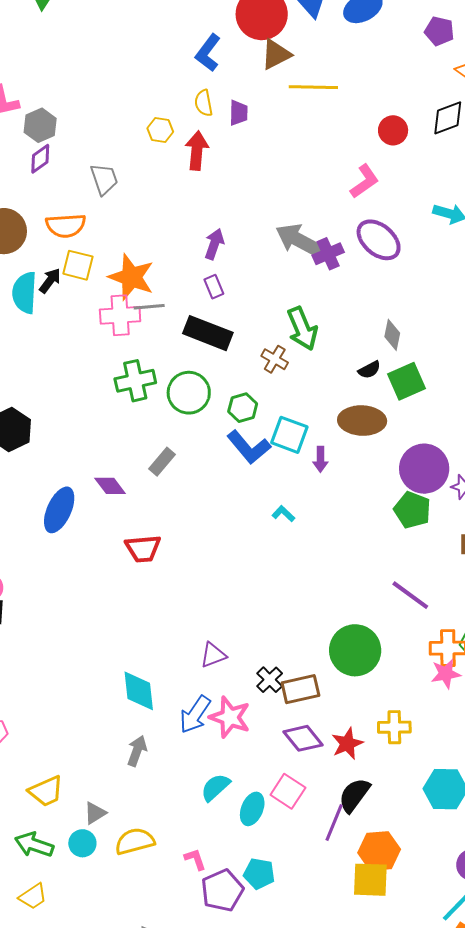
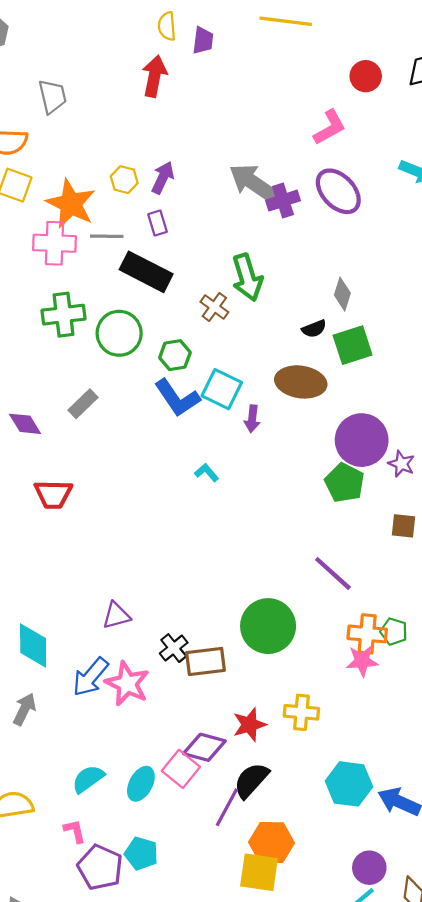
yellow hexagon: (160, 130) -> (124, 180), moved
gray line: (149, 307) -> (107, 236), moved
purple diamond: (303, 738) -> (204, 747), moved, turned -42
cyan semicircle: (215, 787) -> (88, 779), moved
purple pentagon: (222, 890) -> (100, 867), turned -30

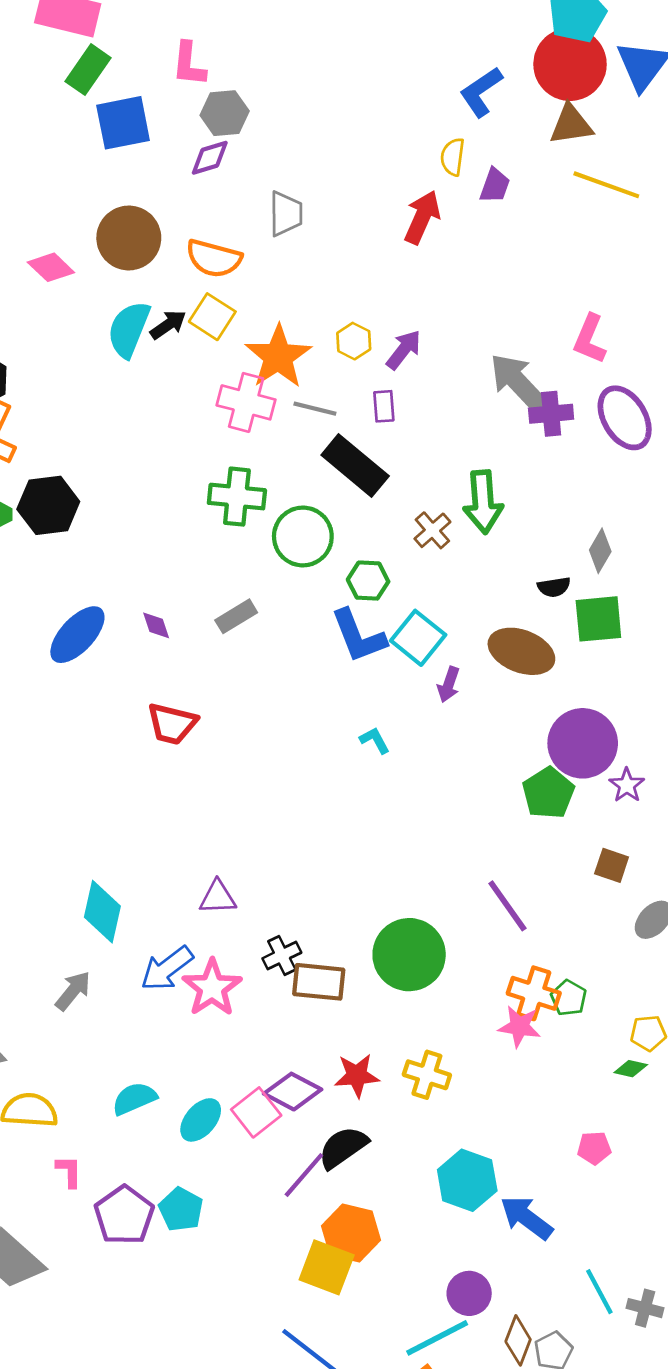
pink L-shape: (330, 127) -> (590, 339), moved, turned 129
purple diamond: (25, 424) -> (156, 625), size x0.7
pink L-shape: (75, 831) -> (69, 1171), moved

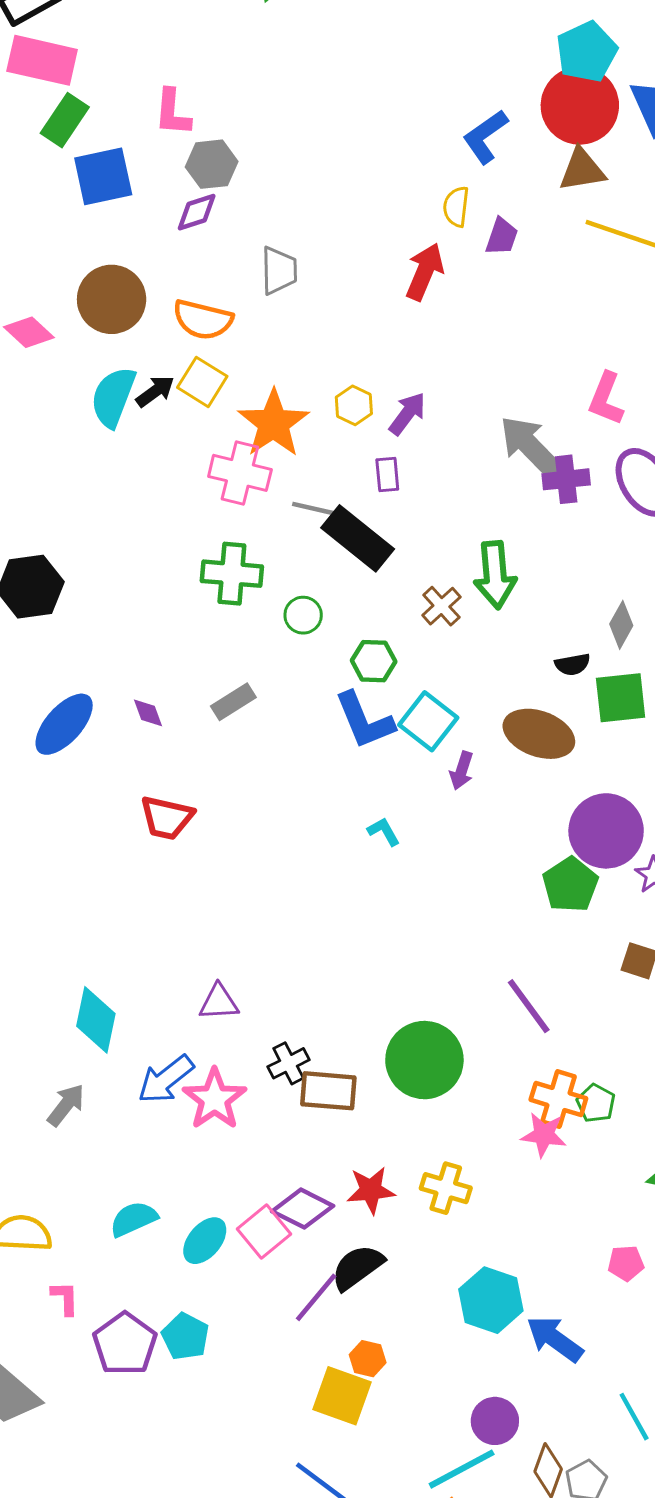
gray line: (315, 409) -> (315, 509), moved
green circle: (303, 536) -> (303, 615), size x0.6
orange hexagon: (351, 1233) -> (368, 1359), size x0.6

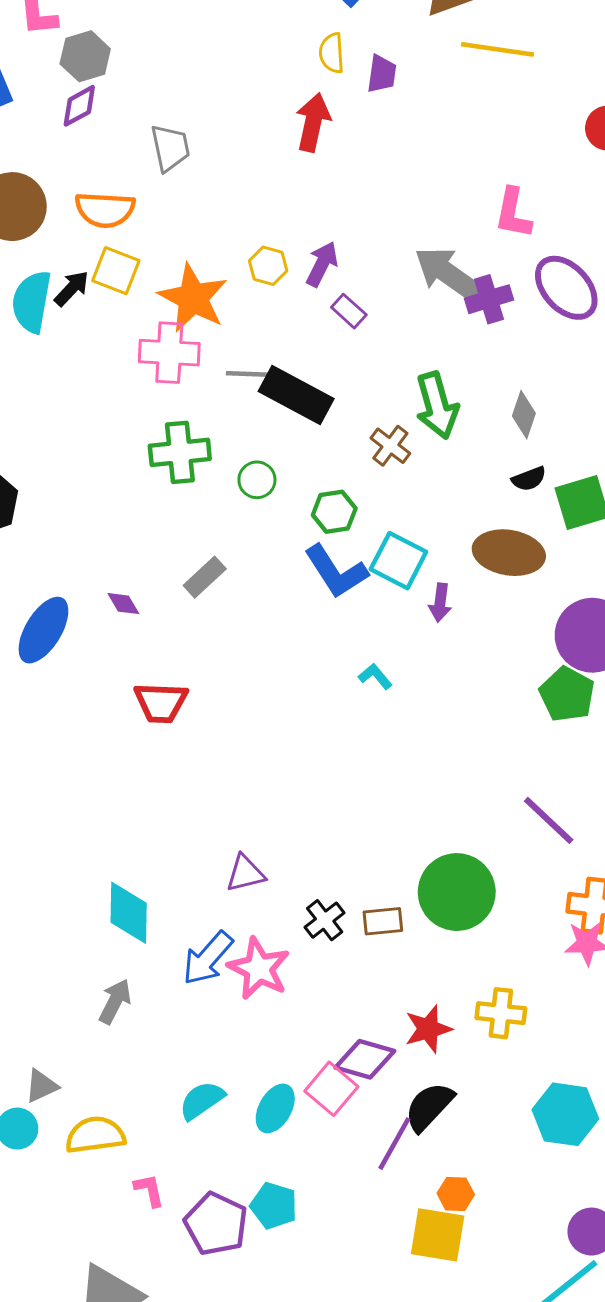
purple rectangle: (387, 474) -> (349, 311), moved, turned -32
gray diamond: (621, 625) -> (524, 415), moved
brown rectangle: (328, 1091) -> (383, 921), moved, size x0.7

